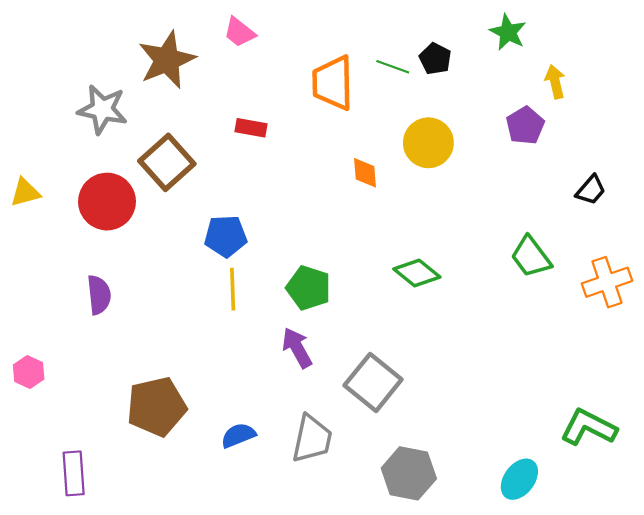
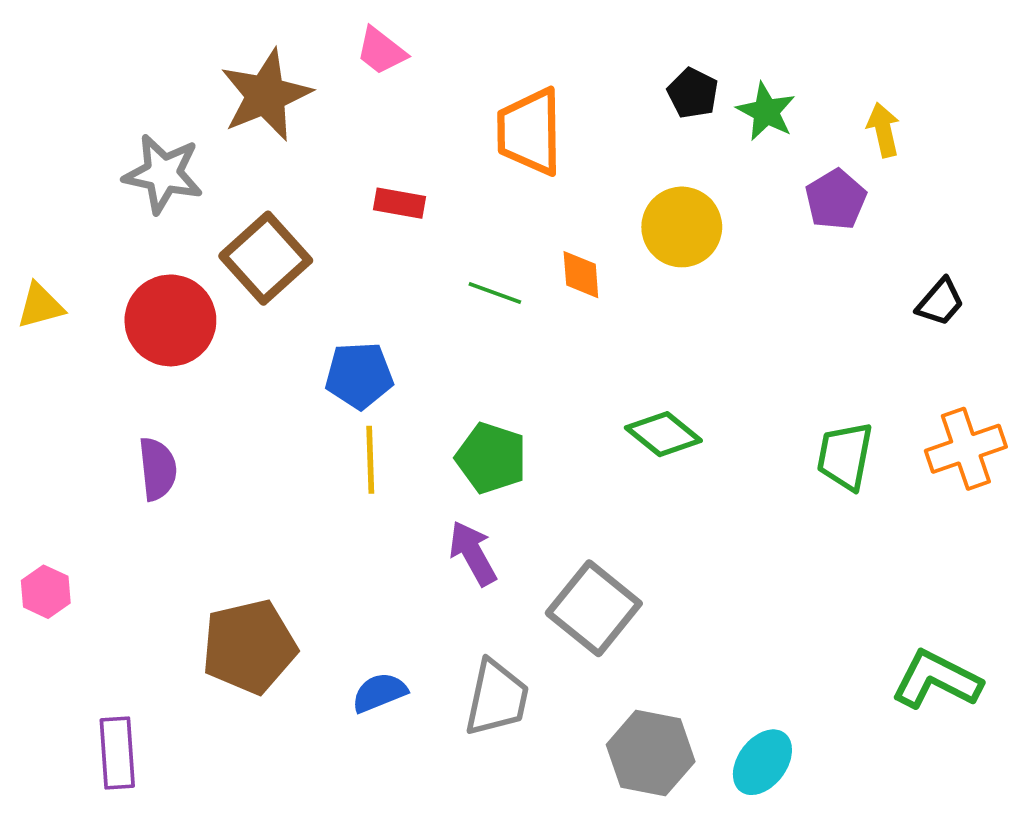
green star: (508, 32) -> (766, 112), moved
green line: (393, 67) -> (495, 293), moved
green trapezoid: (531, 257) -> (845, 456), moved, turned 48
cyan ellipse: (519, 479) -> (762, 762), moved

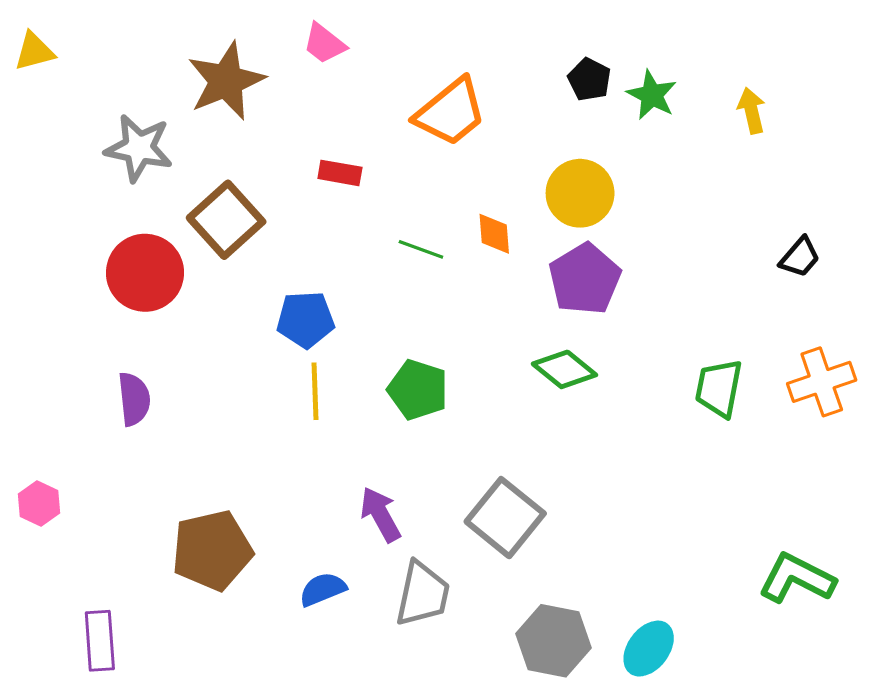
orange trapezoid: (530, 132) -> (451, 112), turned -128
purple pentagon: (836, 199) -> (585, 279), moved, size x1.4
yellow triangle: (40, 306) -> (34, 51), moved
purple arrow: (473, 553) -> (380, 514), moved

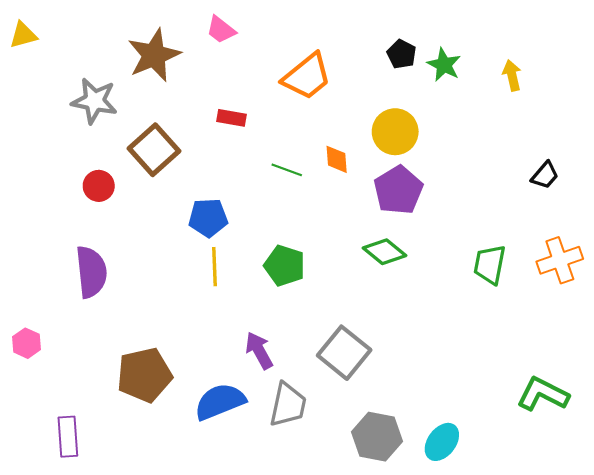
red circle: (145, 273) -> (99, 186), size x0.6
purple semicircle: (134, 399) -> (91, 272), size x1.4
blue semicircle: (323, 589) -> (220, 402), size x1.6

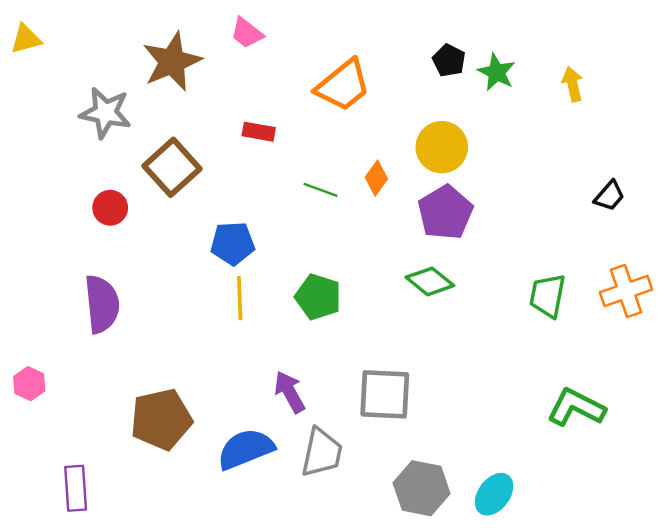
orange diamond: (337, 159) -> (376, 178), turned 40
gray square: (344, 353) -> (385, 394), turned -36
green L-shape: (543, 394) -> (576, 407), moved

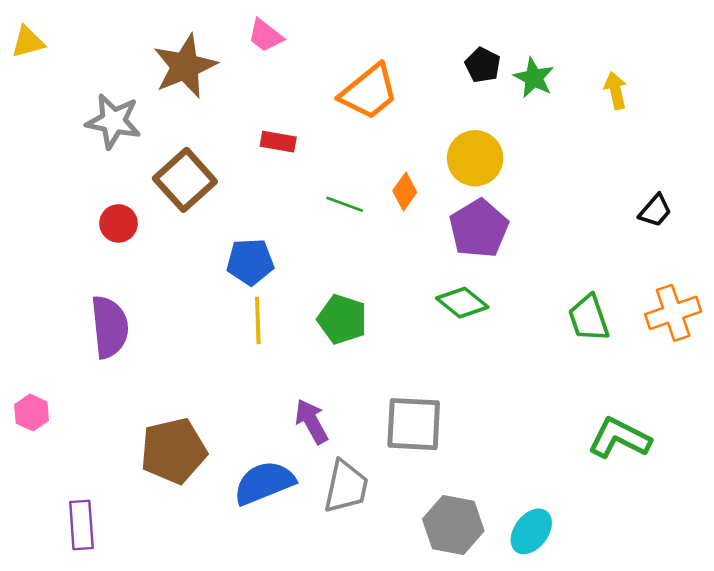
green trapezoid: (548, 296) -> (589, 318), turned -30

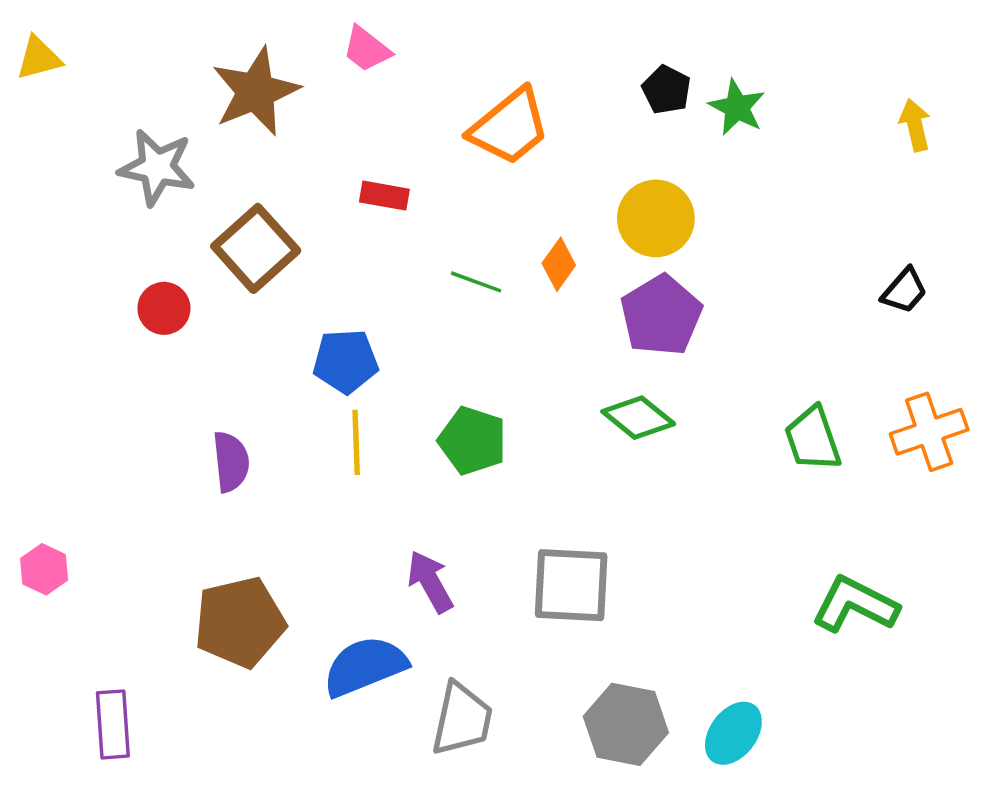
yellow arrow: (616, 91) -> (915, 125), moved
purple semicircle: (110, 327) -> (231, 462), moved, size x0.7
gray trapezoid: (346, 487) -> (462, 719), moved

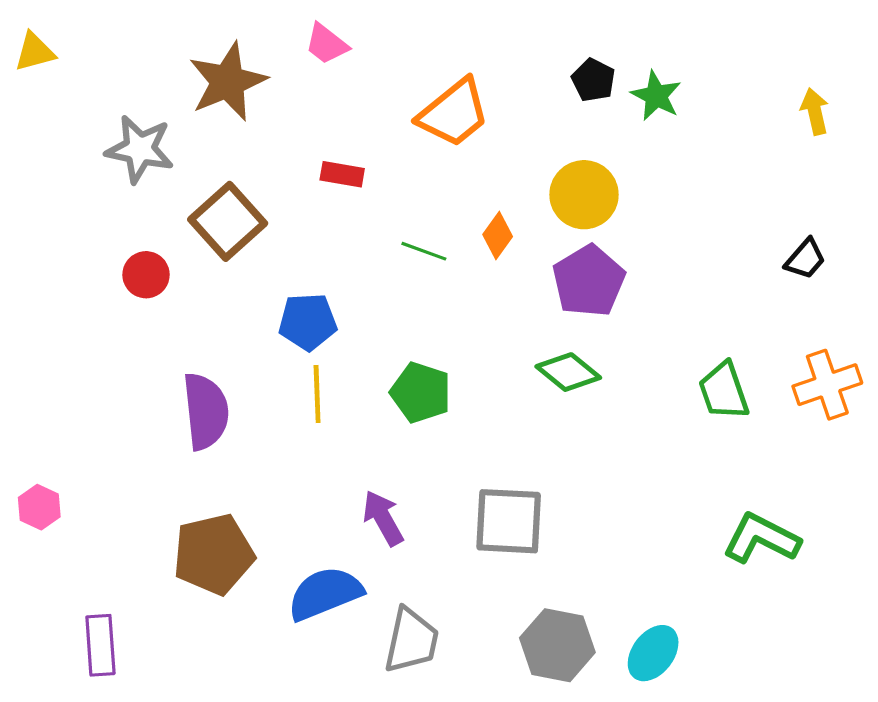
purple semicircle: (231, 462) -> (206, 411), size x1.4

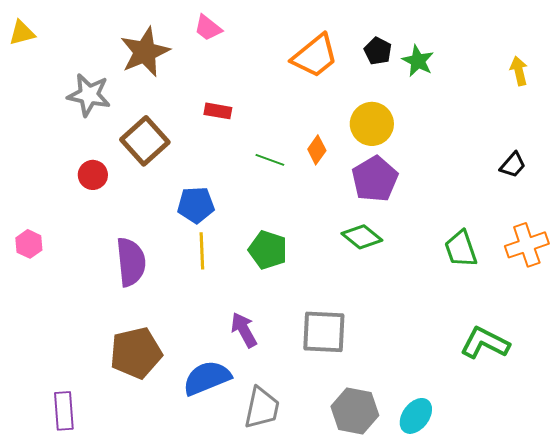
orange trapezoid: (454, 113) -> (315, 56), moved
pink hexagon: (39, 507) -> (29, 244), moved

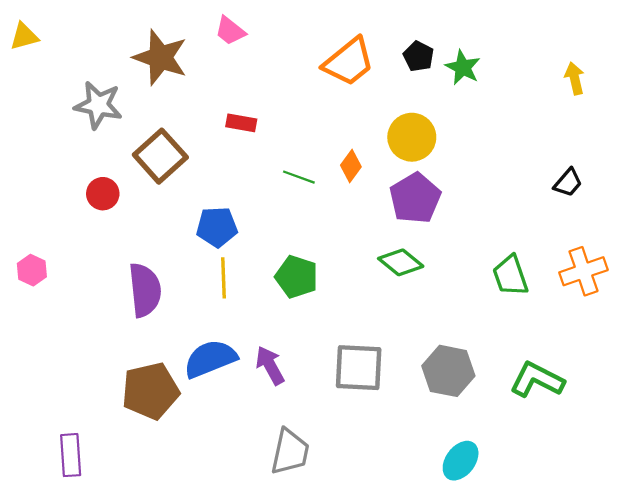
brown star: (145, 52) -> (160, 57), turned -30
blue semicircle: (207, 378) -> (210, 359), moved
gray hexagon: (355, 411) -> (448, 371), moved

